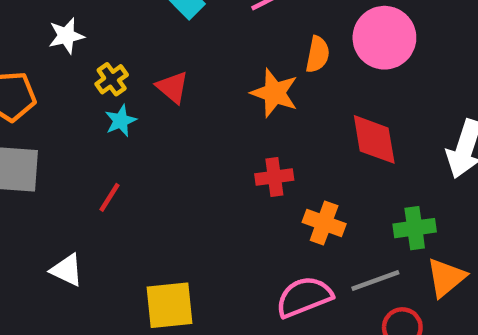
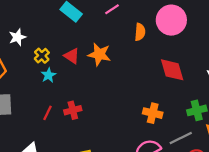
orange star: (274, 93) -> (99, 54), moved
red cross: (274, 177) -> (73, 110), moved

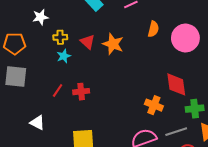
pink circle: (171, 20) -> (185, 38), moved
yellow cross: (42, 56) -> (60, 37), turned 32
red diamond: (172, 70) -> (176, 84), moved

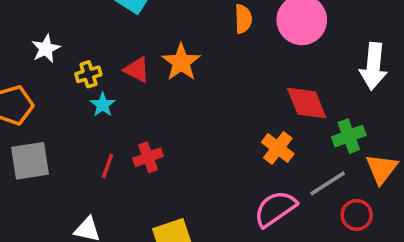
orange star: (113, 44) -> (181, 62), turned 30
orange cross: (154, 105) -> (278, 148), turned 30

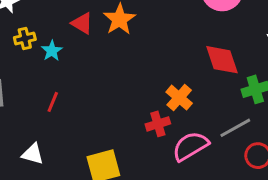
yellow cross: (88, 74) -> (25, 38), moved
orange cross: (278, 148) -> (179, 98), moved
red cross: (148, 157) -> (158, 124), moved

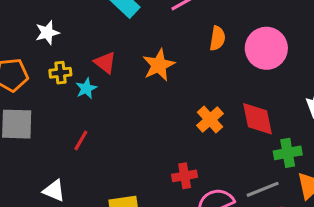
red triangle: (82, 23) -> (105, 63), moved
orange cross: (179, 98) -> (210, 119), moved

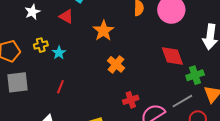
white star: (47, 33) -> (32, 12), moved
red triangle: (105, 63) -> (66, 16), moved
orange cross: (210, 119) -> (116, 64), moved

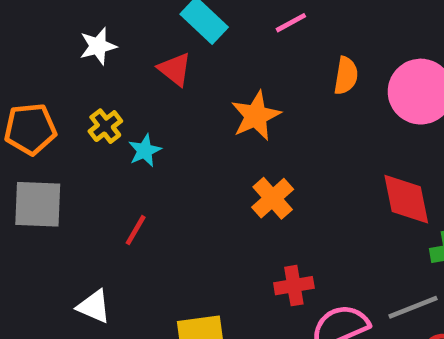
yellow cross: (41, 45) -> (105, 126), turned -32

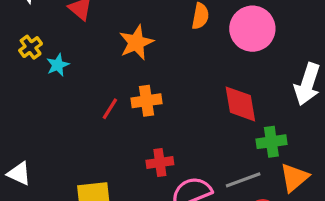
orange cross: (273, 198) -> (147, 101), turned 32
red line: (136, 230) -> (110, 109), moved

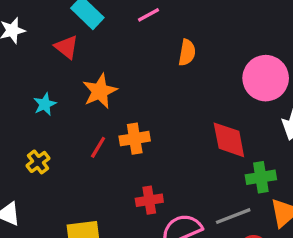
pink circle: (252, 29) -> (266, 78), moved
orange star: (136, 43) -> (100, 91), moved
yellow cross: (31, 47) -> (38, 162), moved

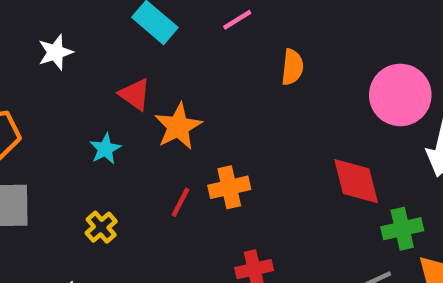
red triangle: (66, 47) -> (135, 94), moved

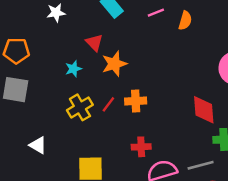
orange semicircle: (292, 67) -> (185, 21), moved
yellow cross: (101, 227) -> (80, 107), moved, size x1.5

